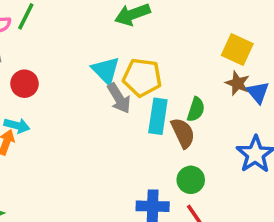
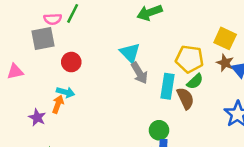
yellow pentagon: (142, 77) -> (190, 59), moved
green semicircle: (196, 109) -> (195, 81), turned 30
green circle: (191, 180) -> (159, 130), moved

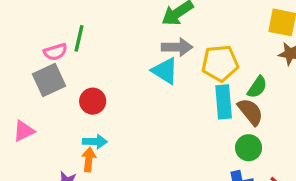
yellow pentagon: (190, 59) -> (220, 63), moved
gray arrow: (139, 73) -> (177, 47), moved, turned -45
green circle: (159, 130) -> (249, 148), moved

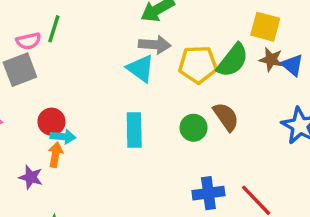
green semicircle: (257, 87) -> (233, 60), moved, size x1.5
red circle: (93, 101) -> (51, 122), moved
cyan rectangle: (224, 102) -> (134, 130), moved
green circle: (249, 148) -> (194, 128), moved

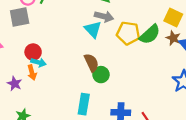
brown semicircle: (226, 117) -> (91, 63), moved
green circle: (194, 128) -> (101, 75), moved
cyan rectangle: (134, 130) -> (84, 104), moved
orange arrow: (55, 155) -> (32, 72), turned 144

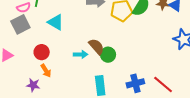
cyan triangle: (93, 29) -> (56, 22), moved
cyan arrow: (38, 62) -> (81, 54), moved

